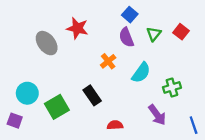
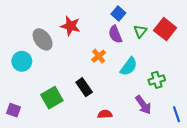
red square: (181, 32) -> (165, 29), size x1.5
cyan circle: (27, 93) -> (22, 61), moved

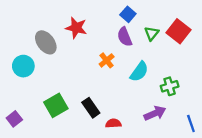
black rectangle: (84, 87) -> (91, 108), moved
purple arrow: (143, 105) -> (155, 113), turned -78
purple square: (13, 110) -> (14, 119), turned 32

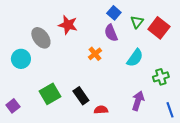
green triangle: (152, 33) -> (137, 22), moved
cyan semicircle: (139, 72) -> (135, 58), moved
green cross: (170, 86) -> (161, 77), moved
purple arrow: (155, 113) -> (138, 101), turned -48

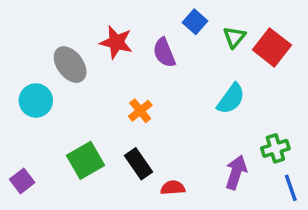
purple semicircle: (111, 33) -> (164, 53), moved
orange cross: (95, 54) -> (140, 111), moved
green cross: (161, 77) -> (275, 148), moved

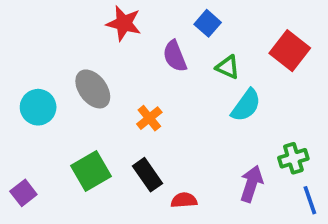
green triangle: (234, 37) -> (228, 67), moved, turned -45
red star: (116, 42) -> (124, 23), moved
gray ellipse: (70, 65) -> (93, 89), moved

